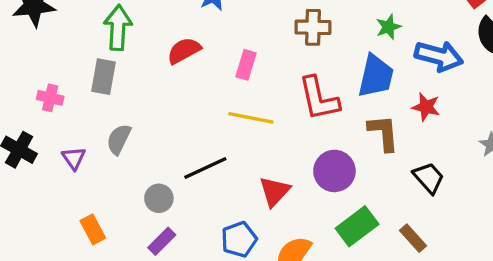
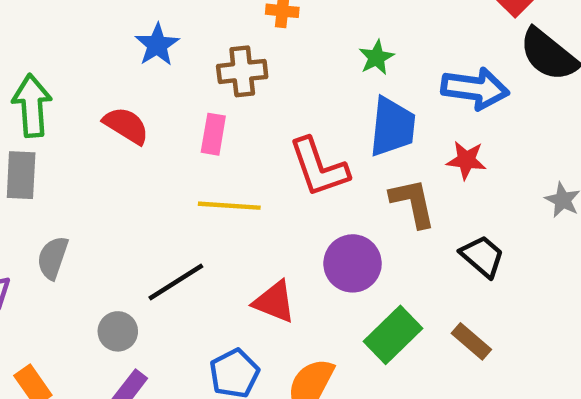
brown cross: (313, 27) -> (242, 71), moved
green star: (388, 27) -> (376, 57), moved
red semicircle: (184, 51) -> (126, 125), turned 68
red triangle: (275, 191) -> (274, 302), turned -44

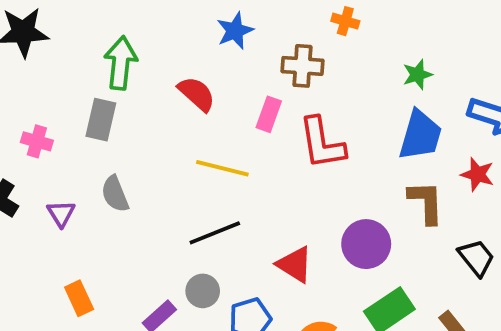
red L-shape: (319, 167) -> (322, 143), moved
yellow line: (229, 206) -> (222, 168), moved
gray semicircle: (53, 258) -> (115, 194), turned -51
gray circle: (118, 331) -> (203, 291), moved

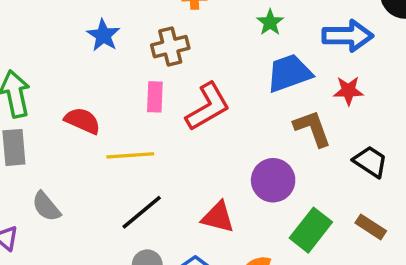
red semicircle: (197, 94) -> (82, 121), moved
blue trapezoid: (420, 135) -> (289, 73), turned -108
red L-shape: (322, 143) -> (208, 107), turned -93

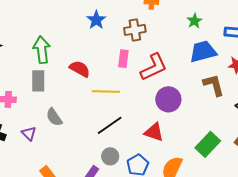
purple circle: (273, 180) -> (168, 99), moved

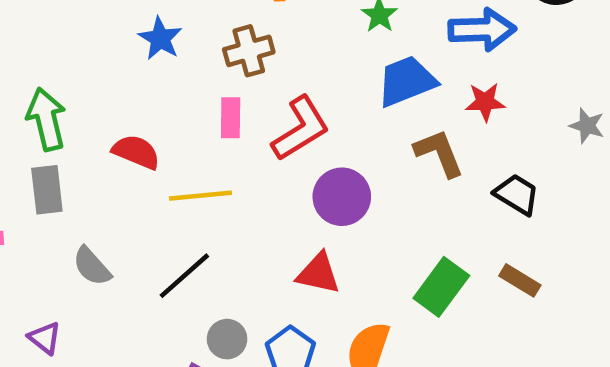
black line: (110, 125) -> (184, 276), moved
purple triangle: (29, 133) -> (45, 338), moved

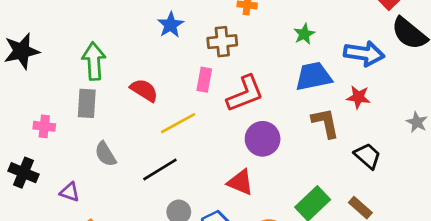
yellow line: (200, 196) -> (178, 123), turned -33
purple triangle: (45, 338) -> (70, 192), turned -30

